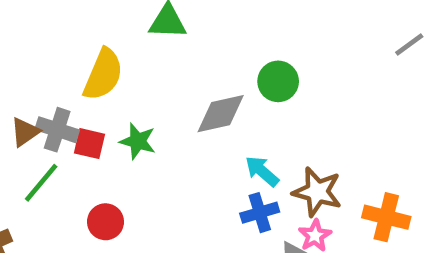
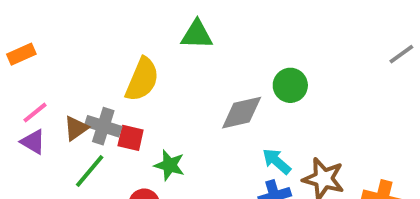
green star: (138, 141) -> (169, 165), moved

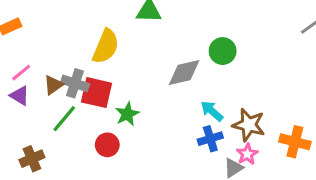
red square: (131, 138) -> (97, 93), size x1.5
green star: (169, 165) -> (127, 114), turned 30

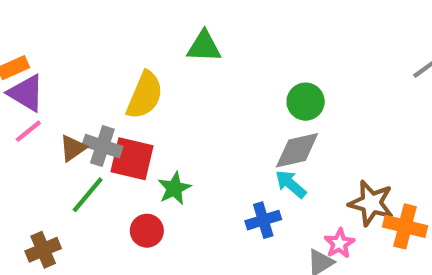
gray diamond: (184, 73) -> (297, 150), moved
purple triangle: (20, 96) -> (26, 93), moved, size x1.4
brown star: (249, 125) -> (371, 203), moved
blue cross: (210, 139) -> (263, 220), moved

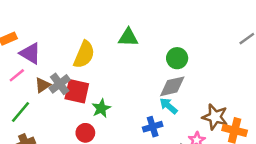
green triangle: (204, 47) -> (128, 37), moved
purple triangle: (26, 93) -> (30, 53), moved
gray cross: (102, 146) -> (60, 84), turned 35
green line: (88, 195) -> (21, 112), moved

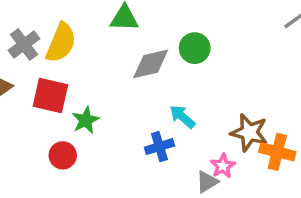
gray cross: (60, 84) -> (24, 45), moved
gray diamond: (172, 86) -> (151, 64), moved

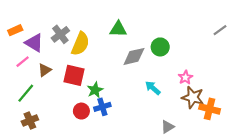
gray cross: (24, 45) -> (60, 34), moved
blue cross: (159, 147) -> (102, 107), moved
pink star: (223, 166) -> (185, 77), moved

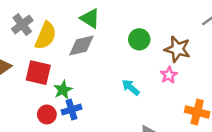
green triangle: (118, 29) -> (90, 18), turned 30
gray diamond: (134, 56) -> (81, 46), moved
brown star: (193, 97) -> (177, 49), moved

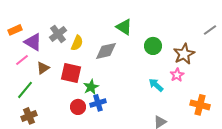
green triangle: (90, 18) -> (124, 27), moved
yellow semicircle: (46, 36) -> (77, 43), size x0.7
brown star: (177, 49) -> (184, 54), turned 30
cyan arrow: (131, 87) -> (156, 85), moved

